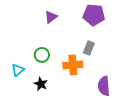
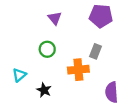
purple triangle: (51, 17) -> (55, 18), turned -32
green circle: (42, 55) -> (47, 49), moved

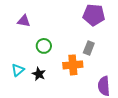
purple triangle: (55, 18) -> (24, 21), moved, turned -40
black star: (44, 90) -> (39, 74), moved

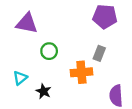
purple triangle: (24, 21) -> (27, 23), size x1.5
black star: (39, 74) -> (44, 91), moved

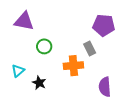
purple pentagon: (105, 17) -> (104, 25), moved
gray rectangle: (99, 53) -> (90, 48), turned -48

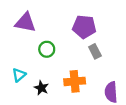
purple pentagon: (104, 25) -> (84, 27), moved
orange cross: (73, 66) -> (75, 81), moved

